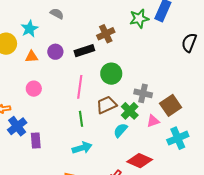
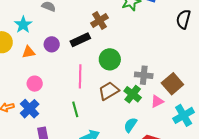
green line: (81, 119) -> (75, 109), moved
blue cross: (17, 126) -> (30, 109), moved
cyan semicircle: (120, 130) -> (130, 125), moved

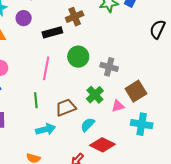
purple circle: (52, 44) -> (24, 18), moved
gray cross: (144, 75) -> (109, 67), moved
brown trapezoid: (109, 91) -> (66, 107), moved
cyan cross: (184, 115) -> (142, 124), turned 30

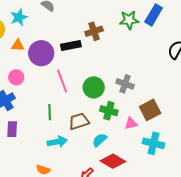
purple circle: (24, 18) -> (41, 53), moved, size x1.6
green circle: (78, 57) -> (94, 87), moved
pink line: (46, 68) -> (62, 81), turned -35
green cross: (95, 95) -> (109, 111), turned -36

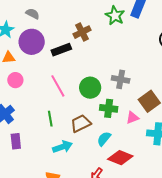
green star: (129, 20) -> (115, 16), turned -30
purple circle: (41, 53) -> (32, 42), moved
pink circle: (16, 77) -> (15, 80), moved

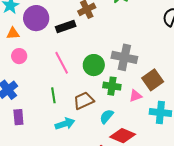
gray cross: (121, 79) -> (124, 57), size x1.4

